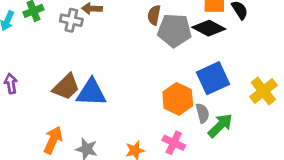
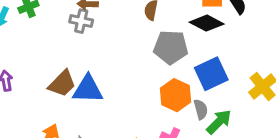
gray cross: (71, 20) -> (81, 21), moved
gray pentagon: (175, 30) -> (171, 47), moved

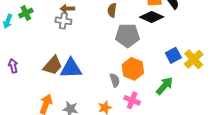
blue square: (211, 74) -> (173, 55), moved, size x0.7
gray semicircle: (201, 109) -> (115, 80), moved

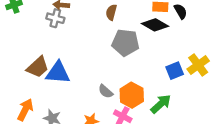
yellow cross: (194, 59) -> (198, 65), moved
orange hexagon: (133, 69) -> (132, 95), moved
gray semicircle: (115, 80) -> (106, 91), turned 144

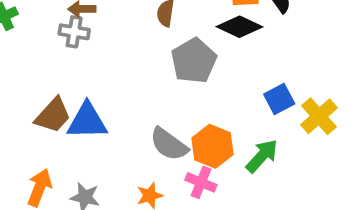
gray pentagon: (126, 43) -> (194, 61), turned -30
yellow cross: (198, 65) -> (319, 116), moved
gray semicircle: (106, 91) -> (169, 144), size x1.5

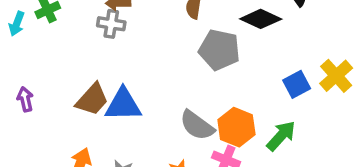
gray pentagon: (194, 61) -> (219, 50), turned -30
yellow cross: (319, 116) -> (336, 76), moved

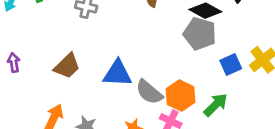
gray pentagon: (219, 50) -> (200, 34), moved
blue triangle: (123, 105) -> (117, 74), moved

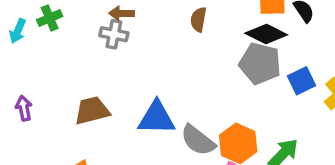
blue square: (231, 65) -> (301, 81), moved
brown trapezoid: (67, 66) -> (92, 111), turned -148

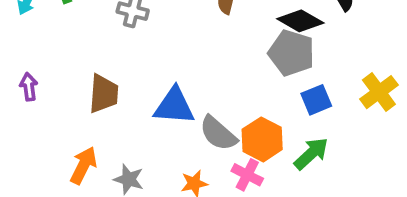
blue square: (301, 81) -> (316, 100), moved
brown trapezoid: (92, 111) -> (104, 94), turned 105

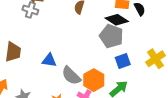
blue triangle: (174, 106) -> (49, 60), size x0.7

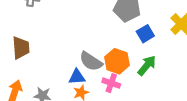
blue triangle: (49, 60) -> (77, 77), moved

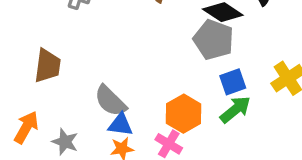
gray semicircle: (91, 61) -> (110, 101), moved
green arrow: (147, 65) -> (235, 110), moved

